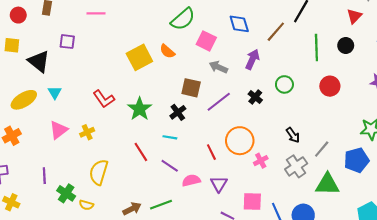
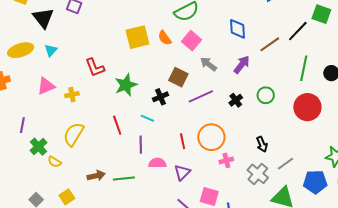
pink square: (206, 41) -> (192, 41), moved
red circle: (330, 86) -> (307, 107), size x1.4
purple line: (170, 166) -> (141, 145), turned 42
gray cross: (296, 166) -> (258, 174), turned -30

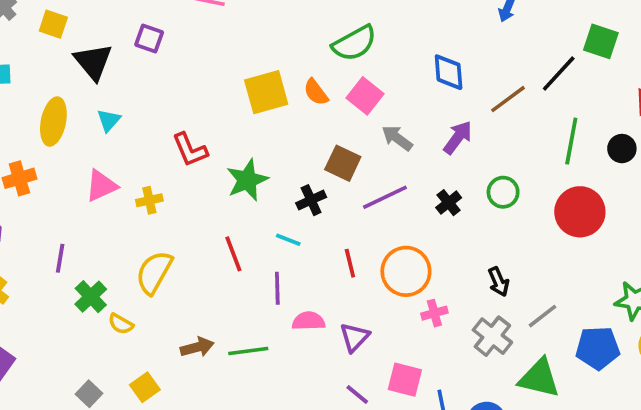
yellow ellipse: (21, 50) -> (53, 122), turned -60
red line: (183, 141) -> (350, 263), moved

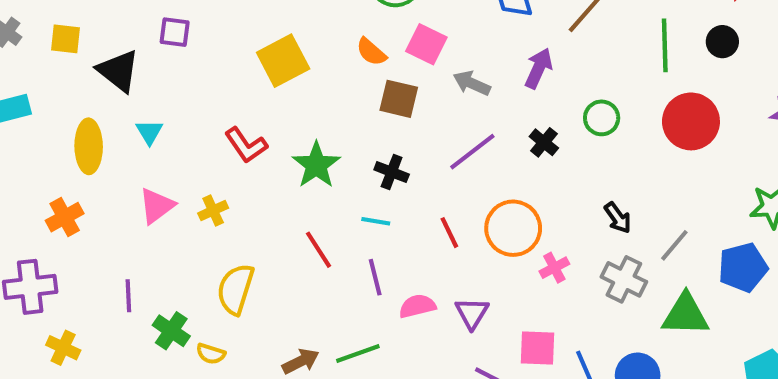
yellow square: (266, 92) -> (283, 61), moved
brown square: (343, 163) -> (399, 99), moved
black cross: (311, 200) -> (392, 172), turned -32

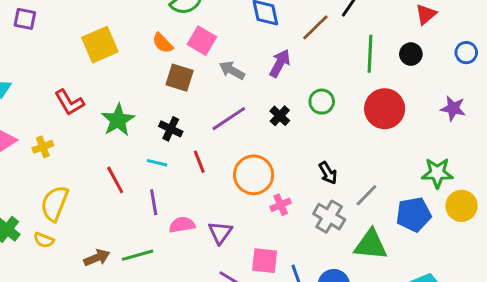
red line: (449, 233) -> (199, 162), moved
yellow semicircle: (211, 354) -> (44, 240), moved

